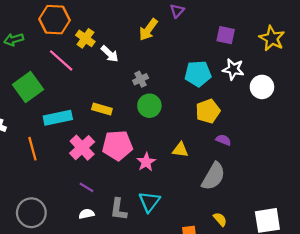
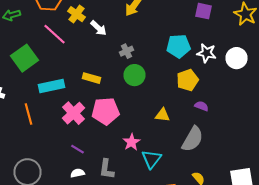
white star: (233, 69) -> (206, 53), moved
pink star: (146, 162) -> (132, 142), moved
cyan triangle: (149, 202) -> (152, 159), moved

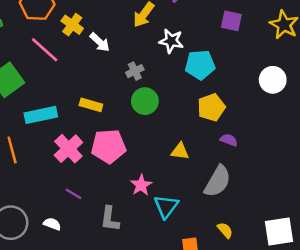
white star: (206, 53) -> (171, 41), moved
white semicircle: (78, 173) -> (52, 224), moved, turned 32

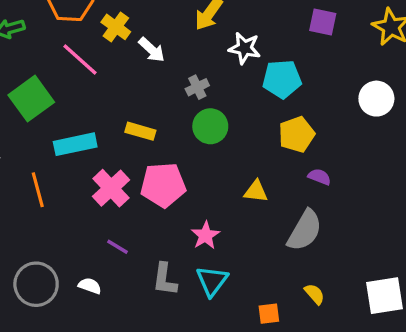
cyan triangle: (166, 206) -> (212, 281), moved

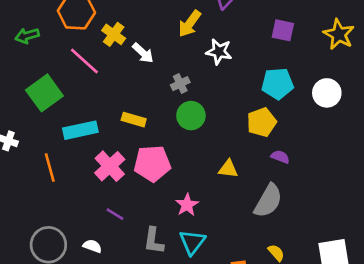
cyan pentagon: (282, 79) -> (278, 84), moved

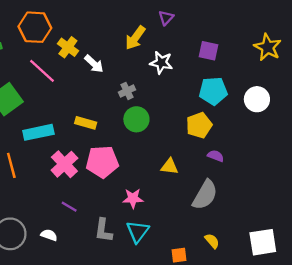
purple square: (283, 30) -> (209, 51), moved
pink star: (187, 205) -> (133, 198), turned 30

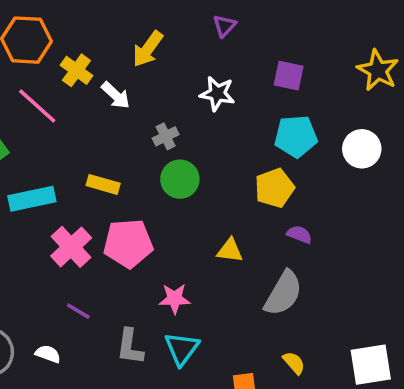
yellow arrow: (135, 38) -> (148, 49), moved

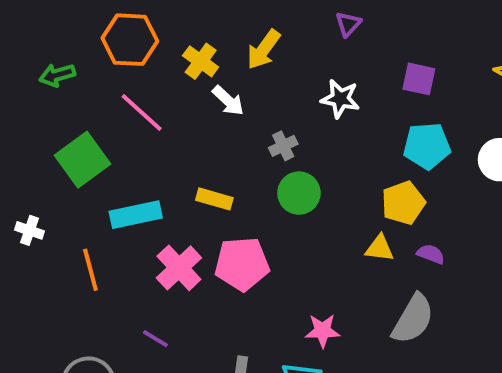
yellow cross: (76, 70) -> (201, 61), moved
yellow triangle: (230, 250) -> (380, 248), moved
pink star: (175, 299) -> (323, 331), moved
purple line: (78, 311) -> (155, 339), moved

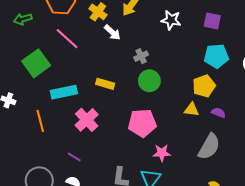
white star: (340, 99) -> (171, 20), moved
pink pentagon: (242, 264) -> (142, 123), moved

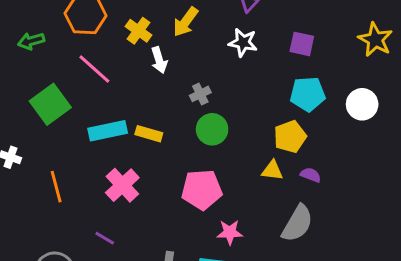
white arrow: (112, 32) -> (159, 60), turned 30
cyan rectangle: (64, 92) -> (108, 131), moved

